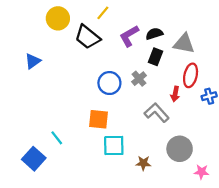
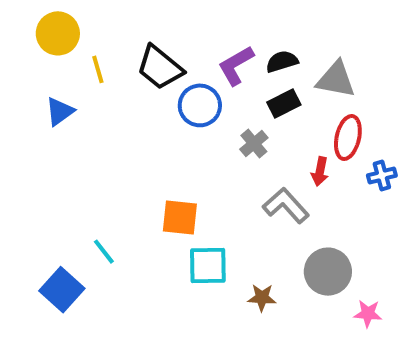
yellow line: (103, 13) -> (98, 69), moved, turned -56
yellow circle: (58, 18) -> (58, 33), moved
black rectangle: (155, 57) -> (284, 103), turned 42
blue circle: (109, 83) -> (200, 105), moved

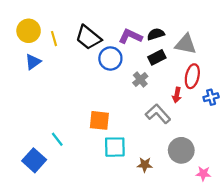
yellow circle: (58, 33) -> (29, 31), moved
purple L-shape: (236, 65) -> (130, 36), turned 55

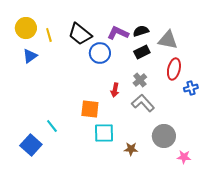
gray cross: (140, 80) -> (140, 80), moved
red arrow: (177, 95) -> (115, 90), moved

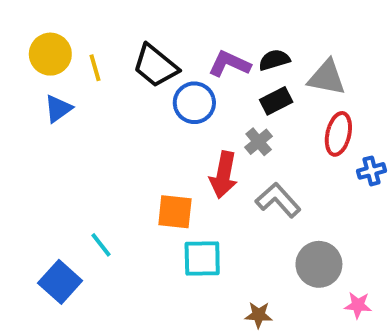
gray cross: (140, 80) -> (259, 142), moved
red arrow: (115, 90) -> (224, 175), size x1.6
brown star: (131, 149) -> (259, 315), moved

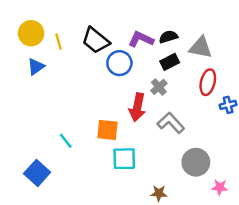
cyan line: (101, 245) -> (66, 141), moved

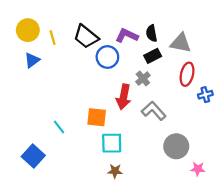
black semicircle: (168, 37) -> (152, 33), turned -84
brown star: (159, 193) -> (115, 171), moved

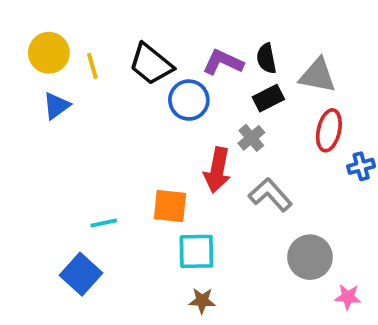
cyan line: (59, 127) -> (104, 223), turned -64
blue square: (33, 156) -> (81, 274), moved

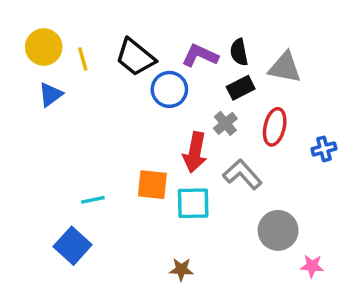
red ellipse: (329, 130) -> (275, 127), moved
cyan square: (196, 251) -> (193, 203), moved

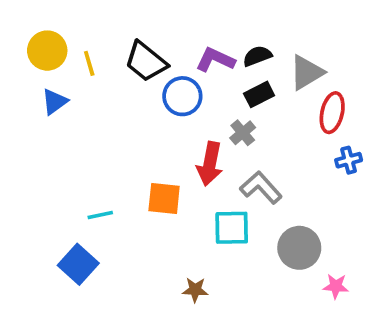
black semicircle: (239, 52) -> (257, 56), turned 80
gray triangle: (285, 67) -> (307, 72), turned -42
red ellipse: (275, 127) -> (332, 113), moved
cyan square: (193, 203) -> (232, 228), moved

